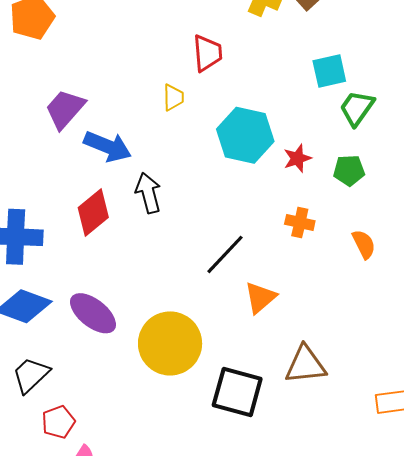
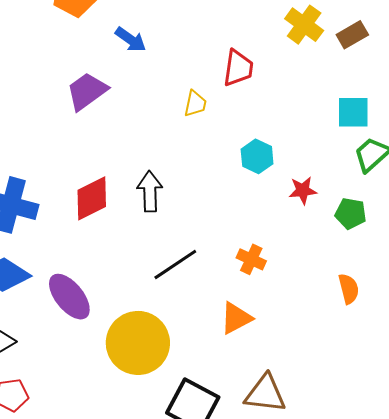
cyan hexagon: (245, 135) -> (257, 156), size x0.6
blue arrow: (108, 146) -> (131, 40), moved, size x0.7
orange cross: (300, 223) -> (251, 259), moved
black line: (225, 254) -> (175, 264), moved

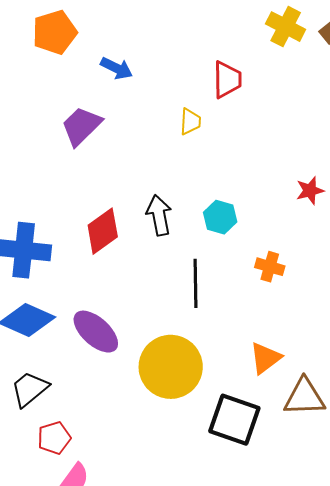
cyan hexagon: (257, 156) -> (220, 217), moved
black line: (175, 264) -> (195, 283), turned -48
orange triangle: (236, 318) -> (265, 358), moved

